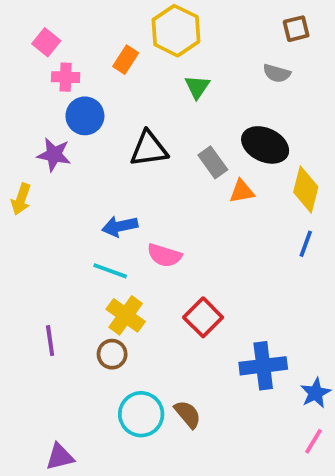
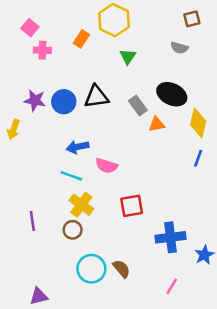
blue circle: (85, 116) -> (64, 102), moved
red square: (203, 317) -> (132, 206), turned 35
pink line: (314, 441) -> (172, 286), moved

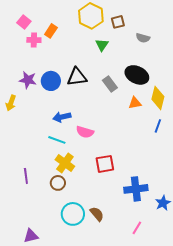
brown square: (192, 19) -> (118, 22), moved
orange rectangle: (81, 39) -> (51, 31), moved
orange triangle: (157, 124) -> (135, 103), moved

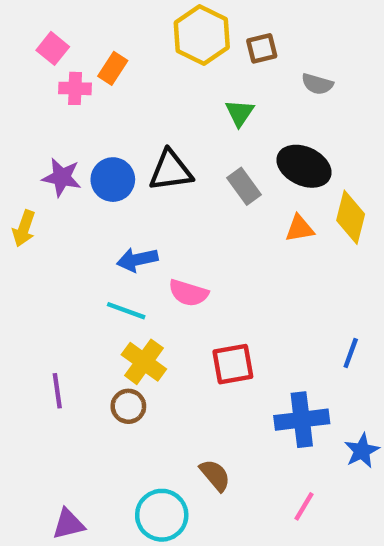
green triangle: (102, 45) -> (240, 113), moved
blue line: (158, 126) -> (351, 353), moved
cyan circle: (73, 214) -> (162, 515), moved

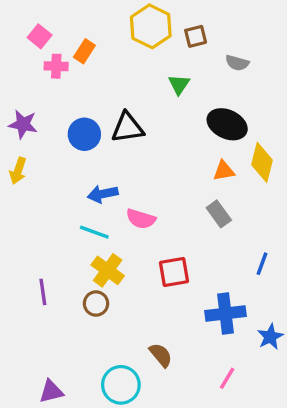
purple star: (62, 177) -> (23, 124), moved
gray rectangle: (244, 186) -> (219, 214), moved

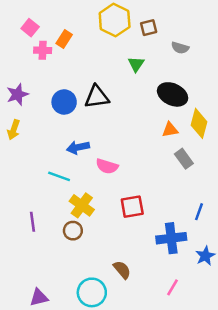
purple star: (23, 124) -> (17, 94), turned -30
gray rectangle: (219, 214) -> (184, 159), moved
cyan line: (94, 232) -> (59, 176), moved
blue line: (262, 264) -> (199, 212), moved

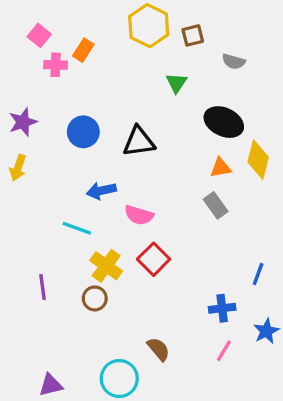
black triangle: (97, 97) -> (139, 142), moved
gray rectangle: (184, 159) -> (216, 205), moved
red square: (132, 207) -> (154, 259), moved, turned -35
blue cross: (171, 238) -> (222, 308), size x0.7
pink line: (173, 287) -> (224, 351), moved

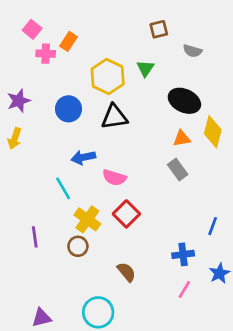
yellow hexagon: (149, 26) -> (108, 76), moved
cyan line: (77, 228) -> (63, 188), turned 40
brown semicircle: (158, 349) -> (126, 272), moved

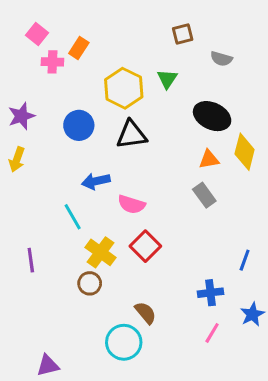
purple line: (35, 237) -> (31, 260), moved
cyan circle: (98, 312) -> (124, 342), moved

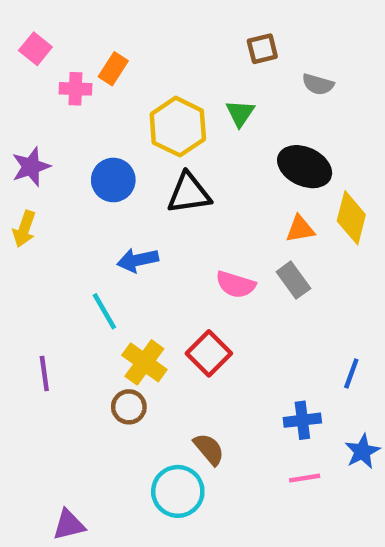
pink square: (37, 34) -> (35, 49), moved
pink semicircle: (131, 204) -> (236, 285), moved
pink line: (212, 333) -> (305, 478), turned 50

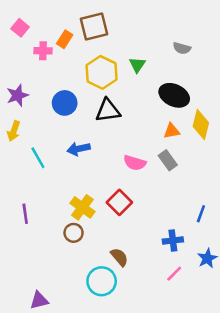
brown square: (262, 49) -> (94, 27), moved, size x1.6
cyan line: (104, 311) -> (38, 158), moved
pink line: (305, 478) -> (174, 274), turned -36

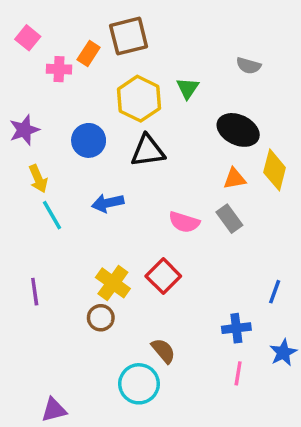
yellow arrow: (14, 131) -> (38, 179), moved, turned -42
pink line: (174, 274) -> (238, 373), turned -36

